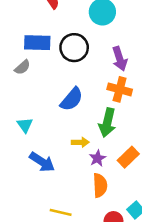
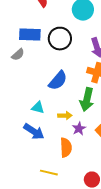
cyan triangle: (25, 125) -> (38, 108), moved, turned -40
orange semicircle: (100, 185) -> (66, 148), moved

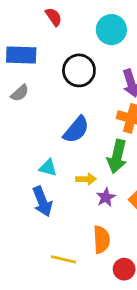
blue rectangle: (30, 35) -> (21, 55), moved
blue arrow: (34, 132) -> (42, 202), turned 35
orange semicircle: (66, 148) -> (102, 240), moved

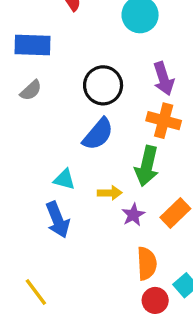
black circle: (79, 70) -> (103, 85), moved
orange semicircle: (102, 240) -> (147, 263), moved
yellow line: (63, 259) -> (36, 292), moved, turned 40

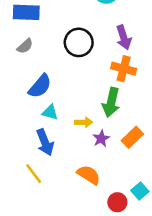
blue semicircle: (98, 134) -> (40, 86), moved
orange semicircle: (147, 263) -> (89, 175), moved, turned -55
yellow line: (36, 292) -> (34, 174), moved

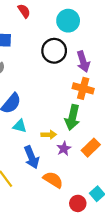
black circle: (79, 42) -> (54, 51), moved
blue arrow: (45, 142) -> (32, 157), moved

